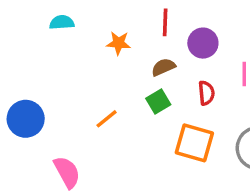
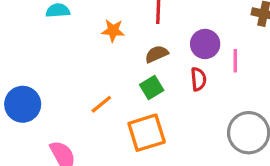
purple circle: (203, 43) -> (205, 44), moved
orange square: (194, 143) -> (147, 133), moved, turned -33

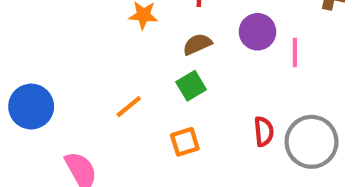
red semicircle: (198, 79) -> (264, 131), moved
orange square: (147, 133) -> (185, 142), size x0.6

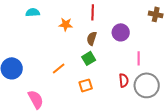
brown semicircle: (197, 44) -> (92, 38), turned -48
pink line: (295, 53) -> (139, 58), moved

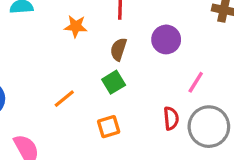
pink line: (139, 58) -> (196, 82), turned 32

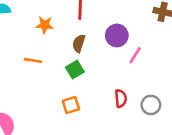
pink line: (196, 82) -> (135, 55), moved
orange line: (64, 99) -> (33, 60), moved, turned 48
gray circle: (209, 127) -> (151, 105), size x0.6

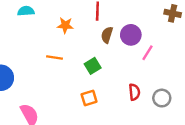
brown semicircle: (79, 43) -> (107, 35), moved

